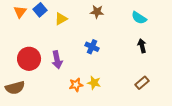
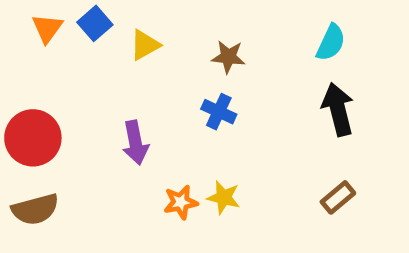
brown star: (97, 12) -> (228, 57), moved
cyan semicircle: (139, 18) -> (331, 43), turned -98
black arrow: (142, 46) -> (338, 109), size x1.5
red circle: (29, 59) -> (33, 138), moved

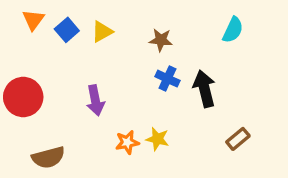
blue square: (95, 23) -> (67, 30), moved
black arrow: (338, 109) -> (204, 89), moved
blue cross: (219, 112) -> (167, 79), moved
brown semicircle: (35, 209) -> (48, 157), moved

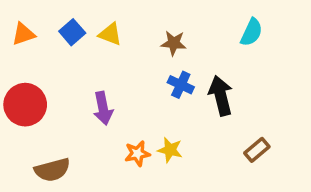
orange triangle: (33, 20) -> (23, 34), moved, turned 35
yellow triangle: (102, 32) -> (110, 34), turned 50

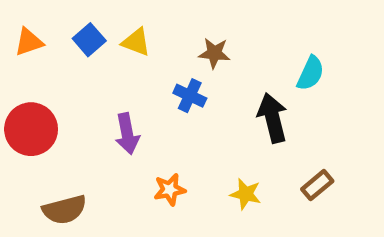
cyan semicircle: (251, 32) -> (310, 73), moved
blue cross: (181, 85) -> (190, 96), moved
yellow star: (170, 150) -> (246, 194), moved

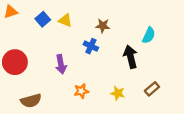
orange triangle: (29, 42) -> (11, 12), moved

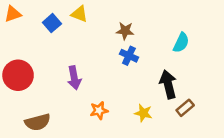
yellow triangle: (65, 20) -> (79, 14), moved
blue cross: (91, 46) -> (129, 56), moved
black arrow: (131, 57) -> (168, 84), moved

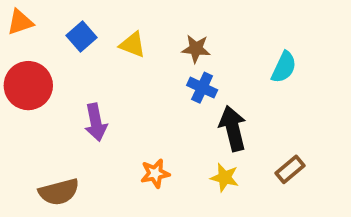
yellow triangle: (79, 14) -> (133, 45), moved
red circle: (18, 75) -> (28, 86), moved
purple arrow: (74, 78) -> (96, 122), moved
black arrow: (168, 84) -> (233, 128), moved

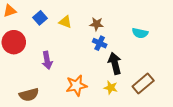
cyan semicircle: (284, 67) -> (140, 33), turned 77
brown rectangle: (290, 169) -> (143, 84), size x1.5
orange star: (155, 173) -> (76, 86), size x1.5

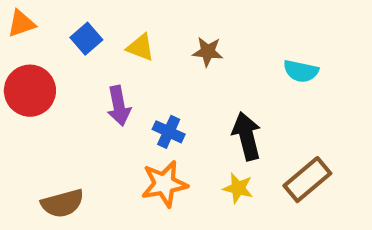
blue cross: (100, 43) -> (169, 132), moved
purple arrow: (47, 60) -> (119, 106), moved

